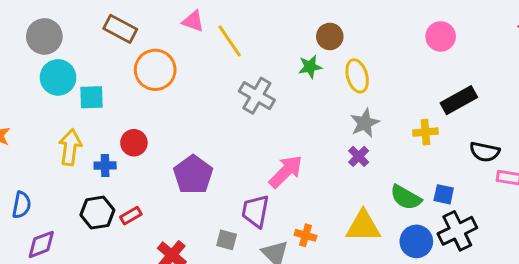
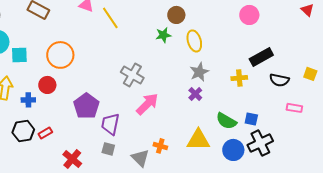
orange circle: (155, 70) -> (60, 55), moved
gray cross: (257, 96) -> (132, 75), moved
black semicircle: (485, 152) -> (279, 80), moved
purple trapezoid: (255, 211) -> (110, 124), moved

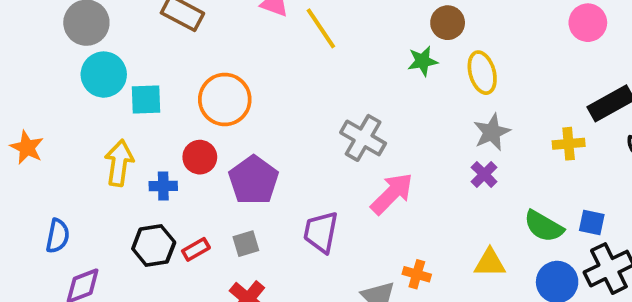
purple pentagon: (86, 106) -> (254, 180), moved
yellow triangle: (198, 140) -> (490, 263), size x0.7
gray square: (108, 149) -> (246, 244), moved, turned -32

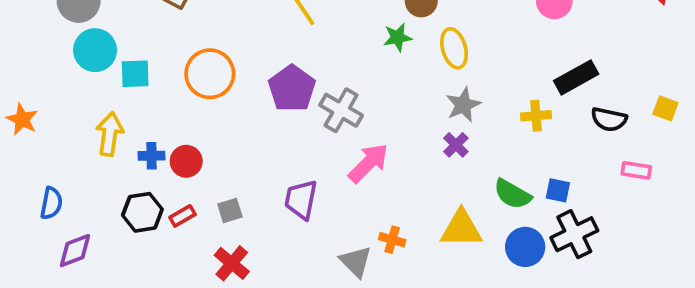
red circle: (200, 157) -> (186, 161), moved
purple pentagon: (254, 180) -> (292, 88), moved
yellow triangle: (490, 263) -> (461, 229), size x1.4

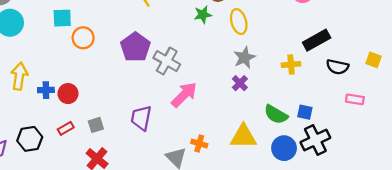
cyan square: (135, 74) -> (62, 18), moved
orange circle: (210, 74) -> (83, 38), size x0.7
black hexagon: (142, 212) -> (30, 139), moved

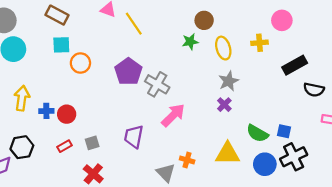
yellow cross: (291, 65) -> (259, 43), moved
black hexagon: (30, 139) -> (22, 147), moved

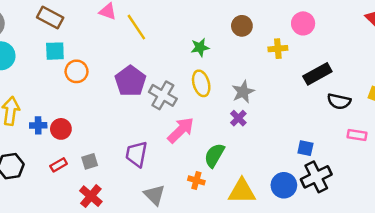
brown circle: (204, 20) -> (242, 26), moved
yellow ellipse: (223, 48) -> (201, 83), moved
green semicircle: (257, 133) -> (214, 155), moved, turned 90
yellow triangle: (228, 154) -> (242, 191), moved
gray triangle: (166, 173) -> (154, 195), moved

